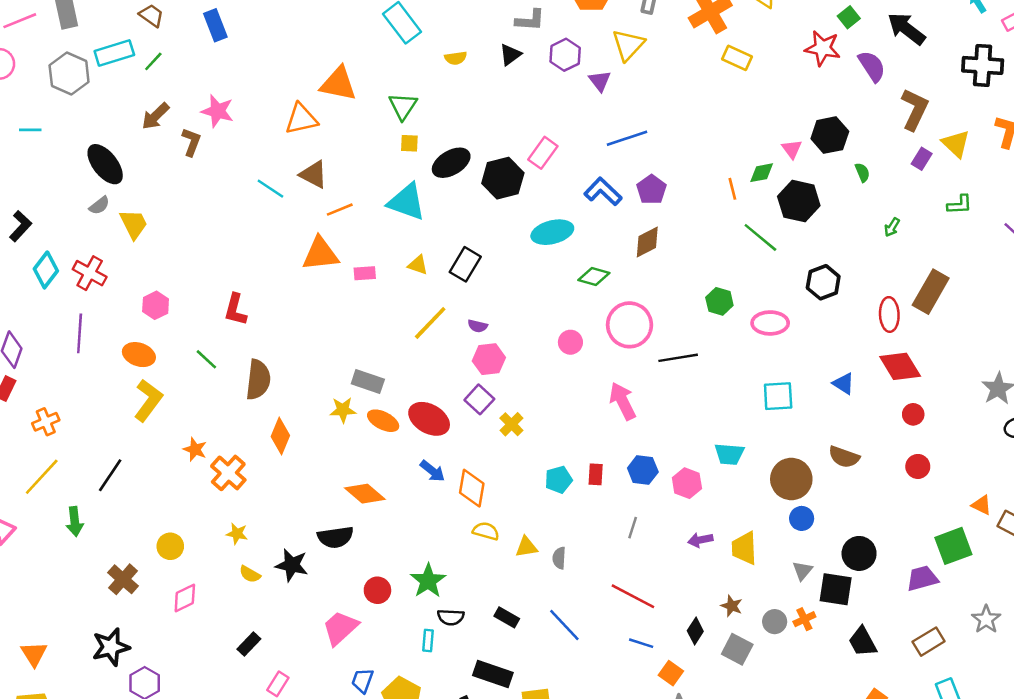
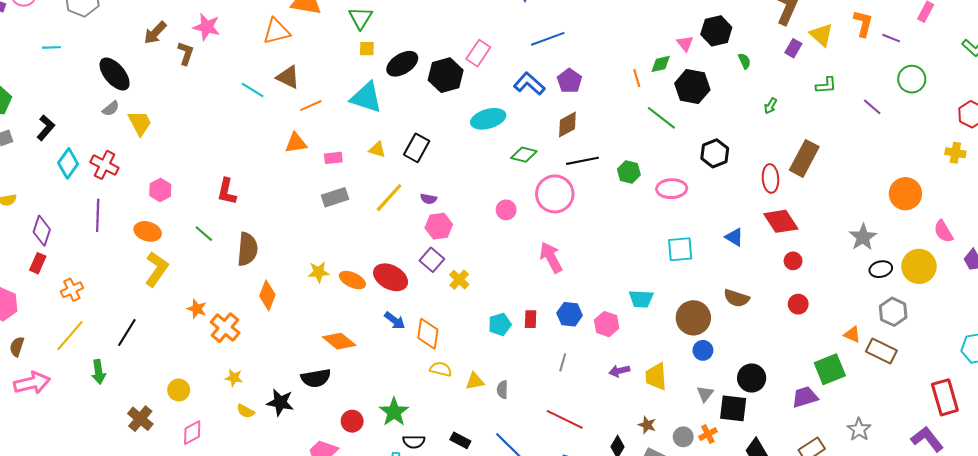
orange triangle: (320, 254) -> (296, 143), size x0.7
black line: (678, 358) -> (582, 161), moved
gray rectangle: (368, 381) -> (335, 197), moved, turned -35

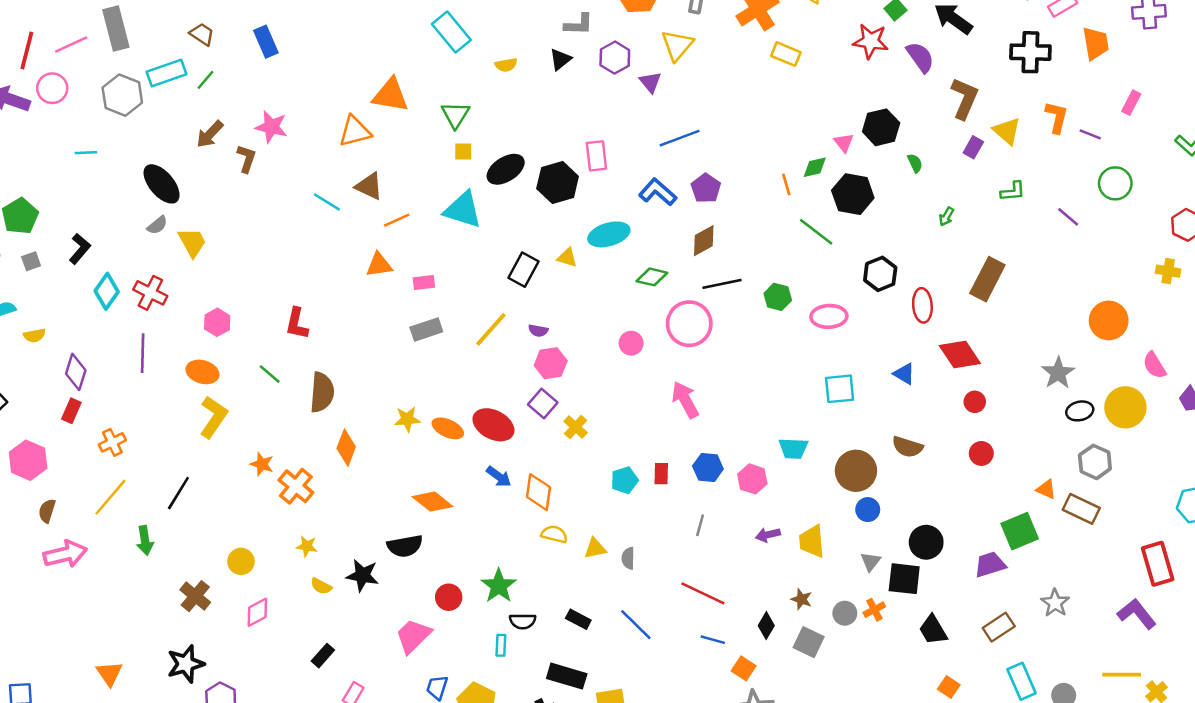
pink rectangle: (478, 53) -> (596, 156), turned -40
yellow triangle: (377, 150) -> (567, 258), moved
red ellipse: (771, 178) -> (922, 305), moved

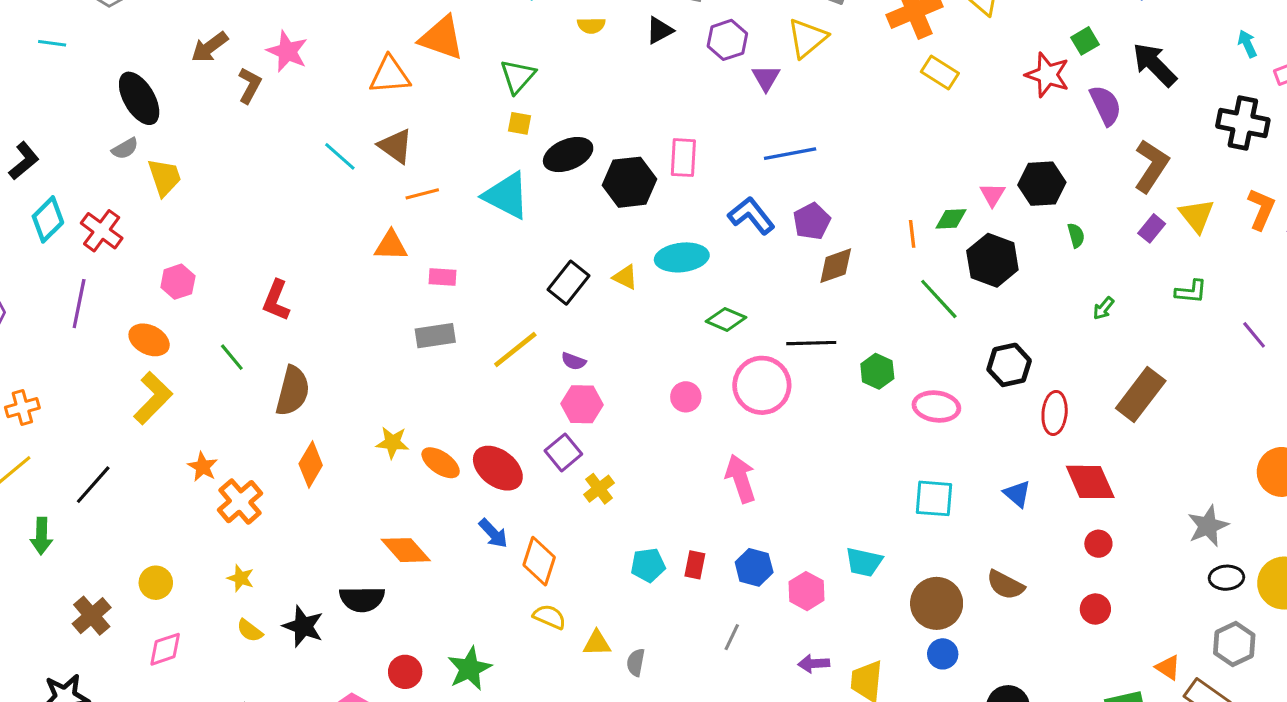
brown diamond: (704, 241) -> (836, 266), moved

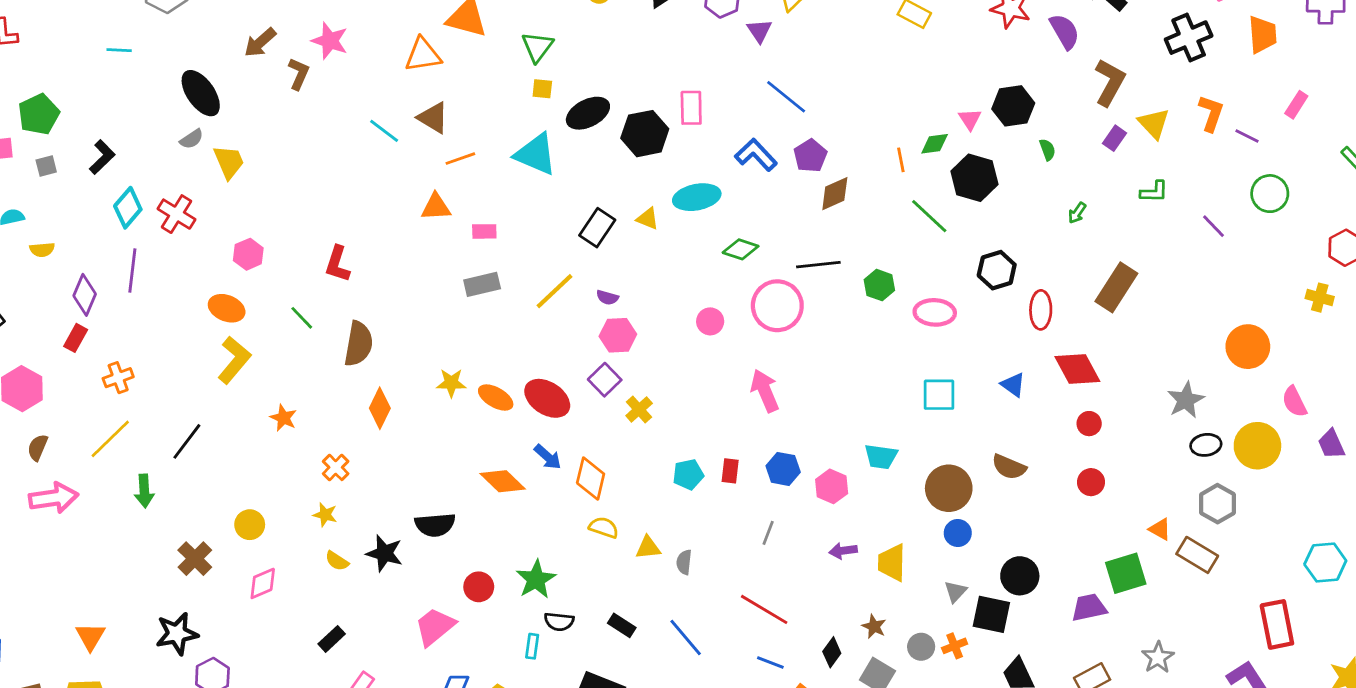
black cross: (1243, 123) -> (1189, 38), turned -30
blue line: (790, 154) -> (786, 97), turned 54
purple line: (79, 304) -> (132, 271), moved
orange cross: (240, 502) -> (336, 467), moved, size x0.7
orange diamond: (406, 550) -> (503, 481), moved

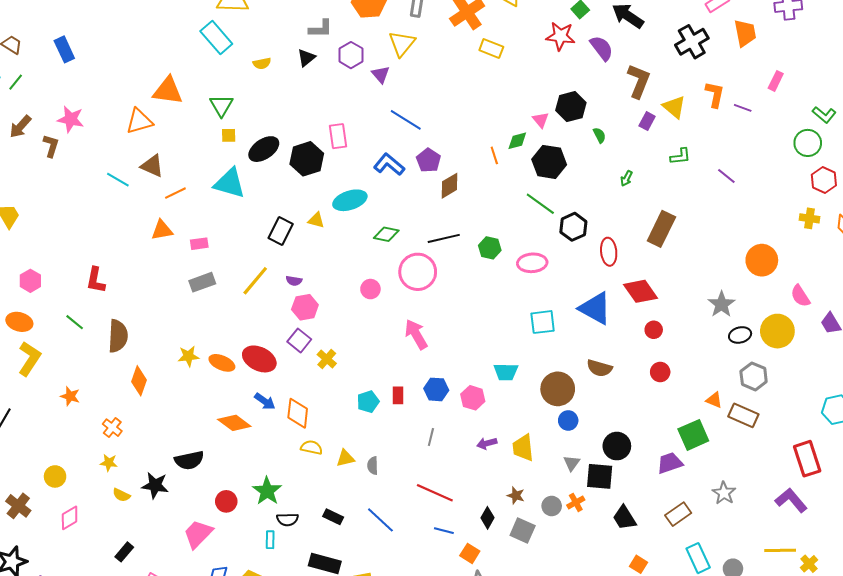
green circle: (1270, 194) -> (808, 143), moved
green line: (929, 216) -> (540, 204), moved
blue triangle: (1013, 385) -> (595, 308), size x1.8

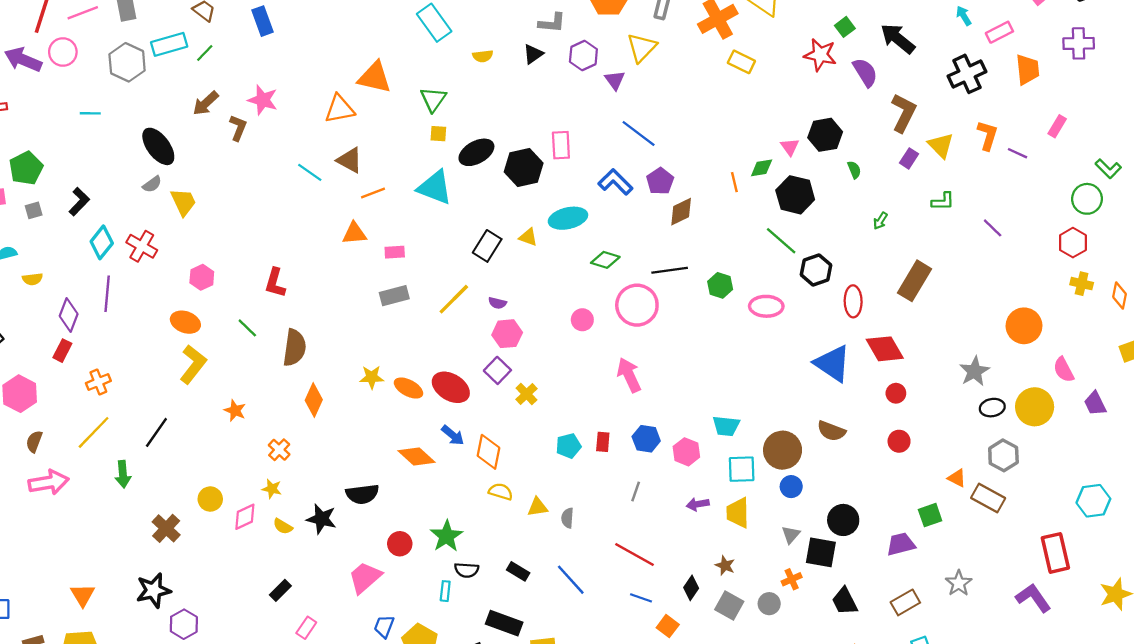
red hexagon: (824, 180) -> (1073, 243), moved
cyan square: (543, 322) -> (742, 469), moved
green square: (693, 435) -> (930, 515), size x0.7
gray circle: (552, 506) -> (769, 604), moved
pink diamond: (70, 518) -> (245, 517), moved

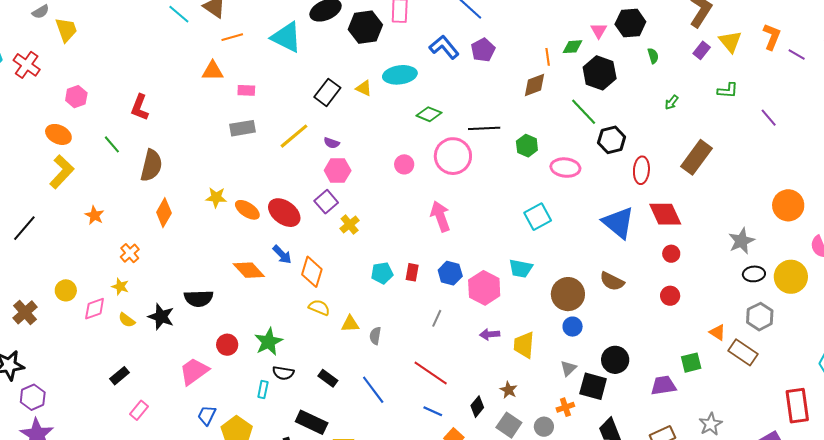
brown diamond: (681, 212) -> (535, 85), moved
pink hexagon: (686, 452) -> (484, 288), size x1.4
cyan square: (742, 469) -> (538, 217), moved, turned -32

